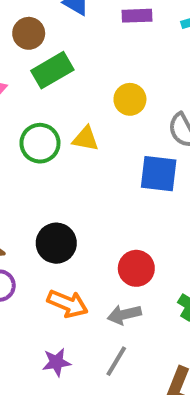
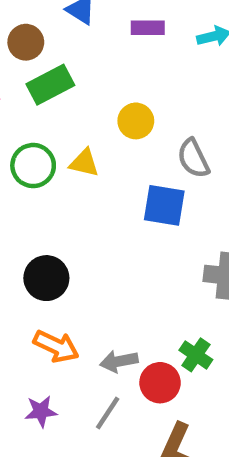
red circle: (136, 268) -> (160, 383), moved

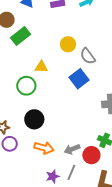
yellow circle: (136, 121) -> (68, 44), moved
green circle: (33, 166) -> (26, 86), moved
blue square: (164, 205) -> (79, 79), turned -36
purple star: (41, 411) -> (53, 176), moved

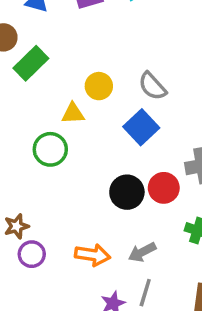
yellow circle: (68, 44) -> (99, 86), moved
black circle: (34, 119) -> (127, 192), moved
red circle: (91, 155) -> (164, 188), moved

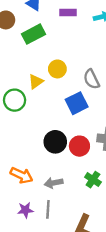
green rectangle: (31, 63) -> (33, 34), moved
yellow triangle: (73, 113) -> (36, 82), turned -49
gray line: (145, 293) -> (48, 209), turned -30

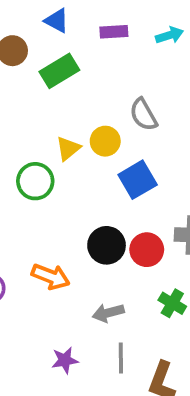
yellow circle: (57, 69) -> (105, 141), moved
gray semicircle: (91, 79) -> (143, 115), moved
orange arrow: (22, 175) -> (51, 277), moved
gray line: (48, 209) -> (121, 358), moved

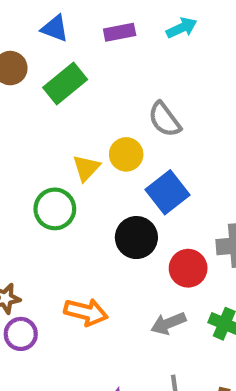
black circle: (107, 245) -> (136, 238), moved
gray arrow: (108, 313) -> (168, 323), moved

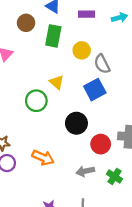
green rectangle: (65, 83) -> (53, 36), turned -50
yellow circle: (126, 154) -> (82, 50), moved
yellow triangle: (86, 168) -> (57, 82), turned -42
blue square: (168, 192) -> (95, 90), moved

